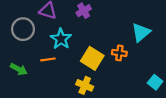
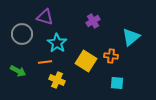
purple cross: (84, 11) -> (93, 21), moved
cyan square: (155, 82) -> (117, 83), moved, turned -32
yellow cross: (85, 85) -> (57, 80), moved

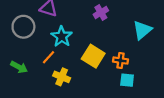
orange cross: (111, 56) -> (120, 61), moved
orange line: (45, 62) -> (48, 57), turned -40

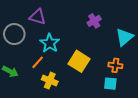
purple cross: (101, 13) -> (94, 21), moved
orange cross: (120, 61) -> (115, 65), moved

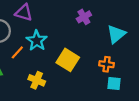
orange line: (38, 62) -> (17, 52), moved
cyan square: (110, 84) -> (114, 84), moved

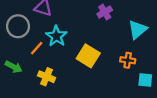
yellow cross: (37, 80) -> (47, 77), moved
cyan square: (114, 84) -> (145, 80), moved

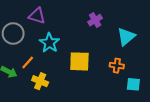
orange line: (37, 48) -> (28, 63), moved
yellow square: (88, 56) -> (79, 61), turned -30

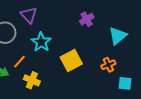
purple triangle: (37, 16) -> (29, 15), turned 30
yellow square: (79, 61) -> (71, 61), turned -30
orange cross: (117, 66) -> (108, 65), turned -32

